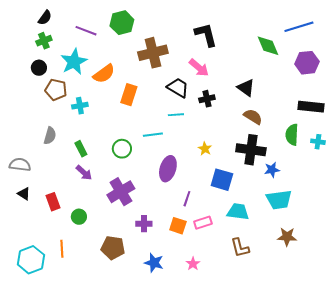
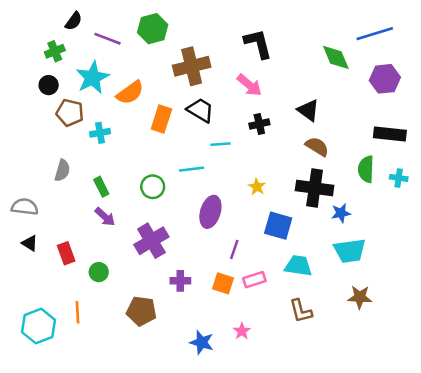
black semicircle: (45, 18) -> (74, 21), moved
black trapezoid: (178, 88) -> (200, 110), moved
blue star: (154, 263) -> (202, 342), moved

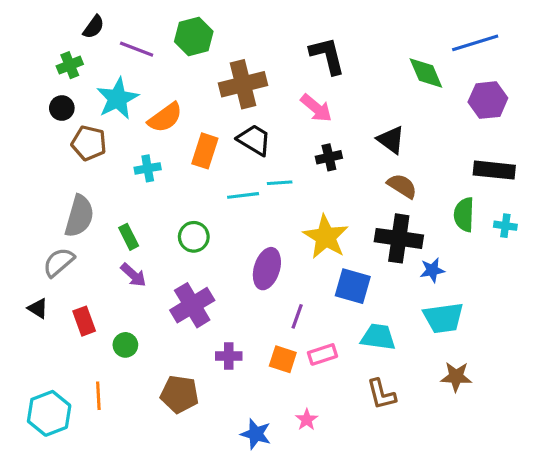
cyan cross: (100, 133) -> (148, 168), moved
cyan line: (192, 169) -> (243, 195), moved
gray semicircle: (62, 170) -> (79, 216), size x1.5
yellow star: (257, 187) -> (326, 237), size x2.0
gray semicircle: (25, 207) -> (59, 262), moved, turned -48

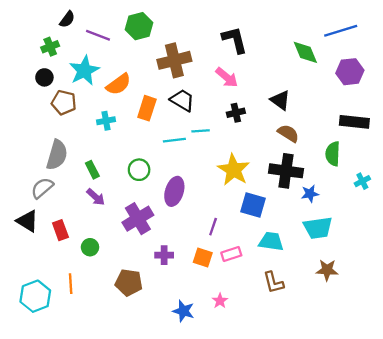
cyan cross: (505, 226) -> (362, 181), moved, turned -35
purple ellipse: (267, 269) -> (174, 191), moved
black triangle: (38, 308) -> (27, 221), size x1.5

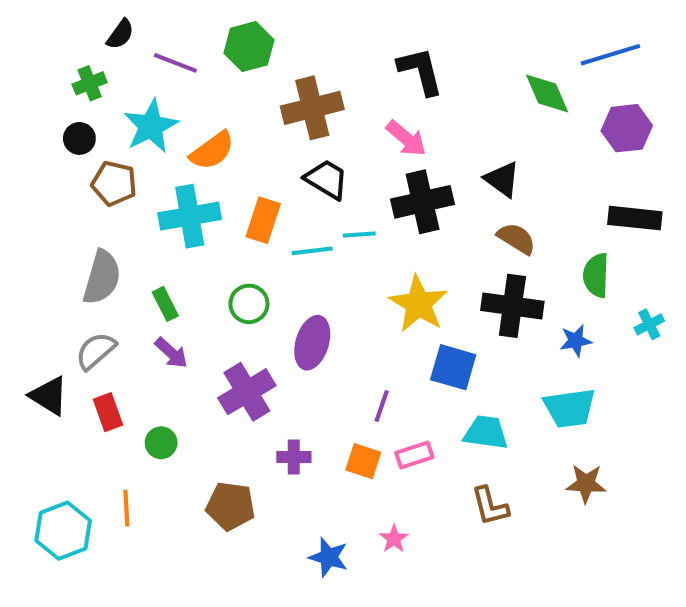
orange rectangle: (147, 108) -> (263, 220), moved
black cross: (236, 113) -> (423, 202), size x1.8
cyan cross: (106, 121) -> (190, 216), size x1.8
gray semicircle: (42, 188) -> (96, 351), moved
blue star: (310, 194) -> (576, 341), moved

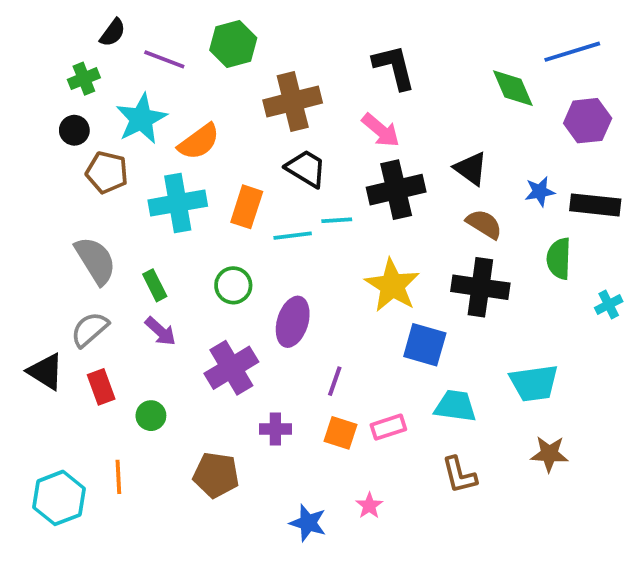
gray semicircle: (102, 277) -> (95, 260), turned -48
blue star: (576, 341) -> (540, 192), moved
purple line: (382, 406) -> (335, 381), moved

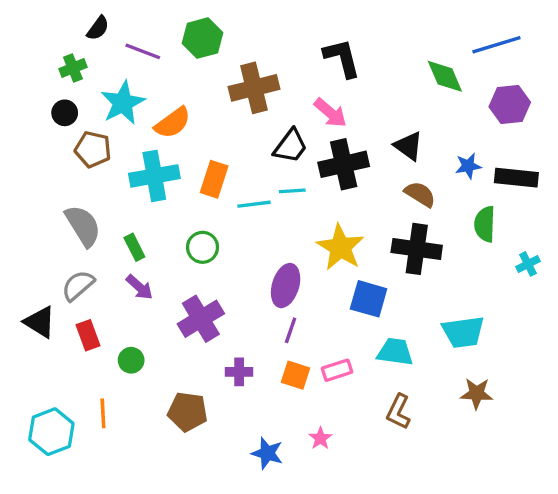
black trapezoid: (306, 169) -> (291, 146), moved, turned 96
purple ellipse: (293, 322) -> (286, 286), moved
brown L-shape: (459, 475) -> (398, 412), turned 40

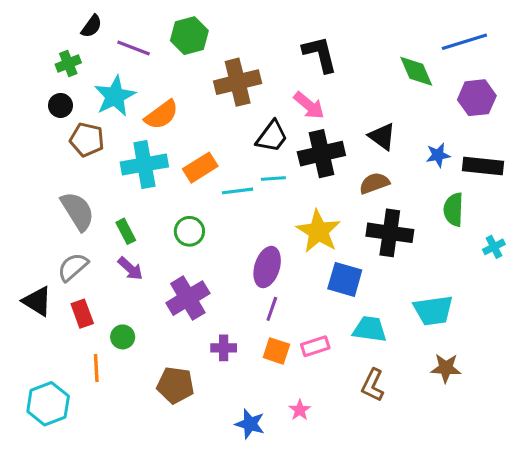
orange rectangle: (214, 179) -> (200, 168), turned 40
brown semicircle: (420, 194) -> (374, 183), moved, turned -52
orange line: (103, 413) -> (96, 368), moved

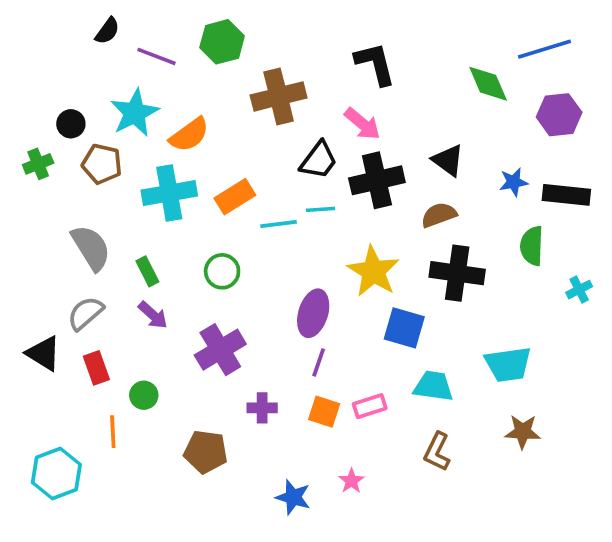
green cross: (68, 64) -> (38, 164), moved

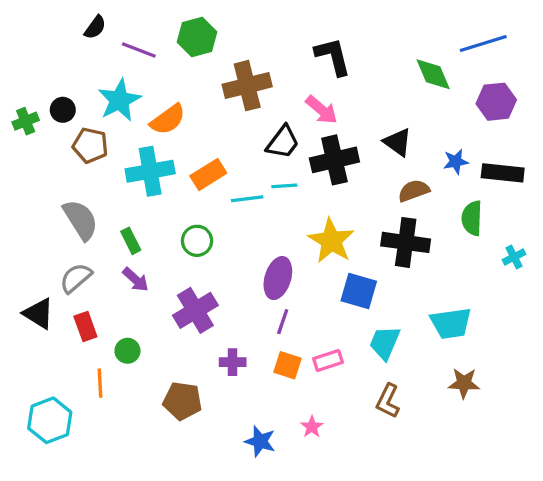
green cross: (38, 164) -> (26, 121), moved
brown semicircle: (439, 215) -> (414, 191), moved
cyan trapezoid: (433, 386) -> (385, 343), turned -75

